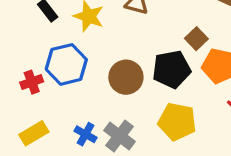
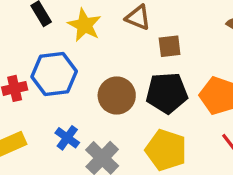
brown square: (196, 39) -> (170, 46), moved, turned 30
blue cross: (86, 134) -> (67, 138), moved

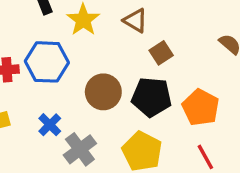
brown square: (170, 46) -> (161, 53), turned -35

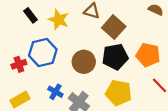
brown square: (161, 53) -> (114, 27), size x1.5

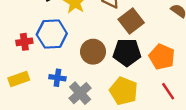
blue cross: (55, 92) -> (57, 78), turned -32

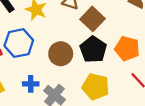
black pentagon: (127, 52) -> (93, 49), turned -30

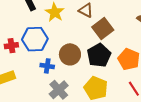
blue cross: (31, 84) -> (47, 66), moved

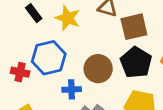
brown square: (103, 29) -> (134, 27), turned 35
red cross: (11, 46) -> (20, 72), turned 32

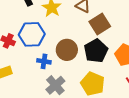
brown square: (134, 27) -> (100, 24), turned -30

